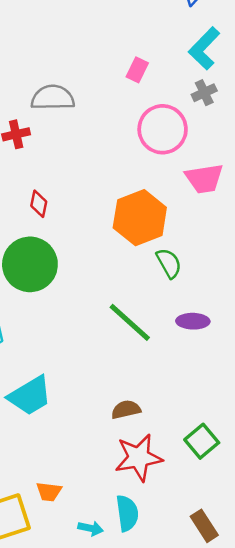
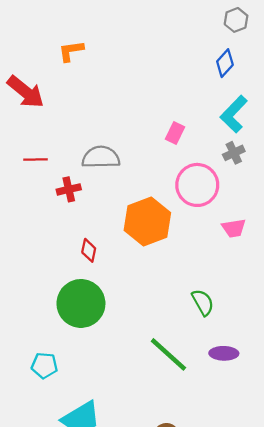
pink trapezoid: (204, 179) -> (234, 228), size x0.7
orange hexagon: (140, 218) -> (147, 222), moved

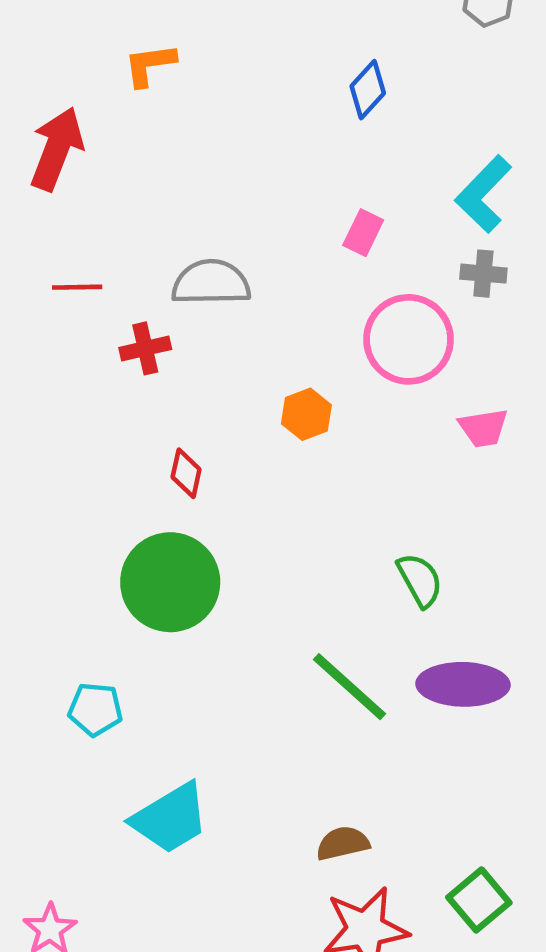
blue diamond: (225, 63) -> (368, 90), moved
red arrow: (26, 92) -> (57, 149), turned -108
gray cross: (234, 153) -> (483, 274), turned 30
orange hexagon: (147, 222) -> (306, 414), size x0.5
purple ellipse: (224, 353) -> (463, 684), size x1.5

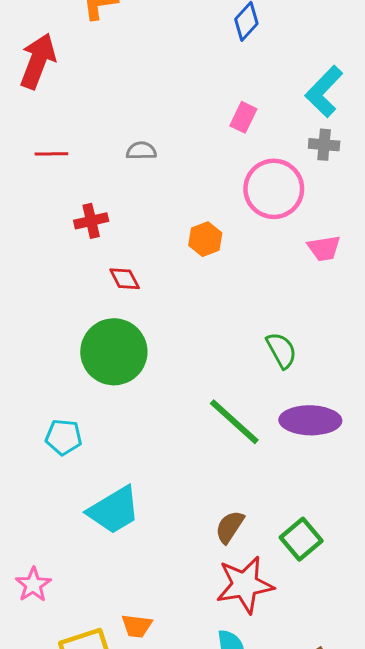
gray semicircle: (211, 283) -> (141, 151), size x0.6
red cross: (145, 348) -> (91, 221), moved
red diamond: (186, 473) -> (125, 279), turned -40
brown semicircle: (343, 843) -> (230, 527), turned -44
green square: (479, 900) -> (301, 539), moved

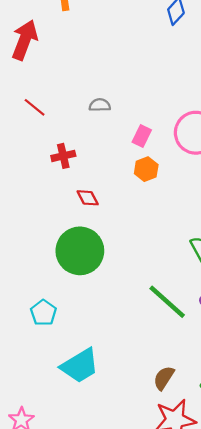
pink rectangle: (243, 117) -> (142, 136), moved
red line: (51, 154) -> (35, 107), turned 40
cyan pentagon: (64, 437) -> (43, 313), turned 30

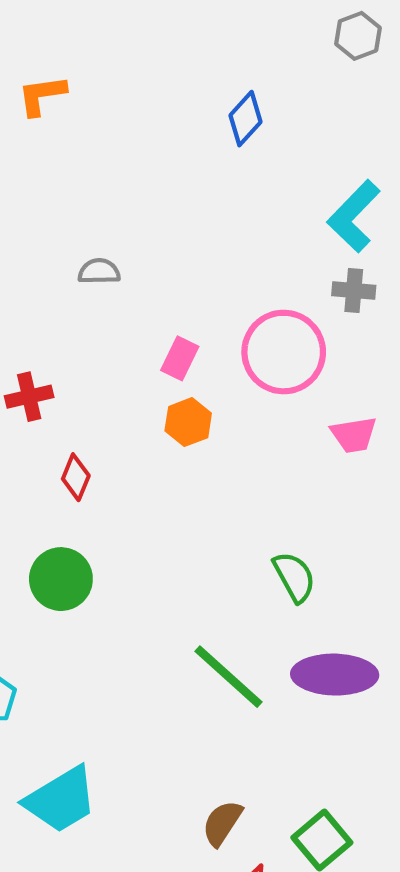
gray semicircle: (100, 105) -> (99, 271), moved
red diamond: (88, 198) -> (76, 477), turned 50
green circle: (80, 251) -> (61, 579), size x0.7

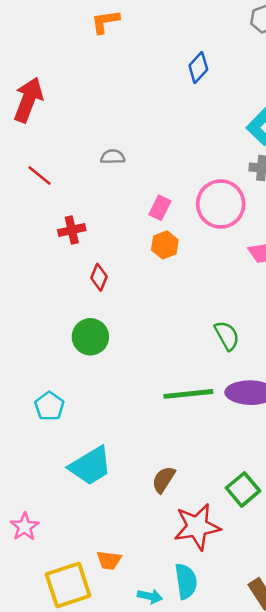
orange L-shape: (42, 95) -> (105, 22), moved
green line: (229, 677) -> (188, 394), turned -48
brown semicircle: (222, 823) -> (164, 480), moved

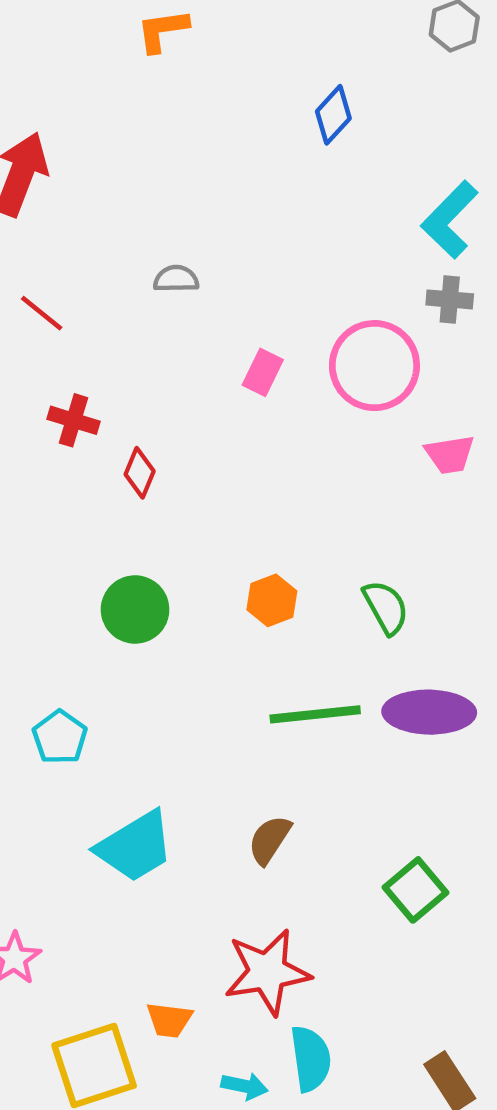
red cross: (72, 230) -> (73, 420), moved, turned 30
orange hexagon: (165, 245) -> (272, 600), moved
red diamond: (99, 277) -> (140, 473), moved
brown semicircle: (164, 480) -> (270, 840), moved
red star: (197, 527) -> (267, 972), moved

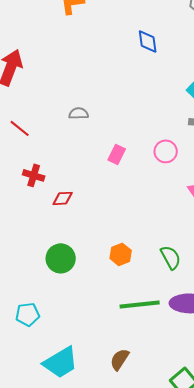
blue diamond: (333, 115) -> (148, 41), turned -50
pink circle: (374, 366) -> (166, 151), size x0.6
red diamond: (140, 473) -> (63, 198), turned 65
cyan pentagon: (60, 737) -> (28, 314), turned 30

